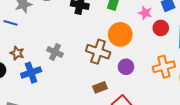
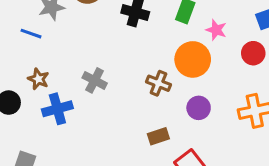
pink star: (145, 13) -> (216, 30), moved
brown cross: (98, 52) -> (158, 83), size x0.7

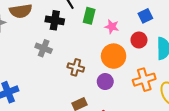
orange circle: (193, 59) -> (114, 56), moved
gray cross: (95, 80) -> (44, 48), moved

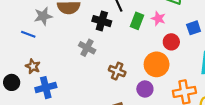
pink star: (112, 27) -> (158, 19), moved
red circle: (139, 40) -> (171, 42), moved

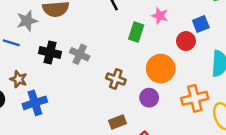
black cross: (102, 21) -> (50, 53), moved
green rectangle: (137, 21) -> (136, 32), moved
red circle: (171, 42) -> (186, 41), moved

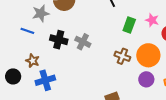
pink star: (160, 16) -> (152, 20), moved
brown cross: (116, 79) -> (122, 56), moved
purple circle: (149, 98) -> (146, 79), moved

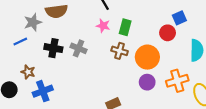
pink star: (152, 20) -> (103, 26), moved
blue line: (27, 31) -> (20, 42), turned -40
brown cross: (122, 56) -> (120, 51), moved

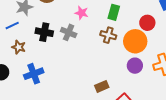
pink star: (103, 26) -> (82, 13), moved
red circle: (168, 33) -> (147, 23), moved
brown star: (28, 72) -> (19, 47), moved

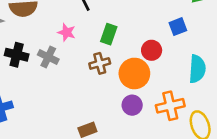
brown cross: (108, 35) -> (100, 63), turned -35

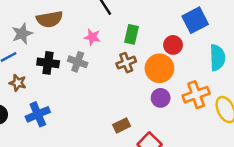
blue square: (178, 27) -> (195, 20), size x1.5

